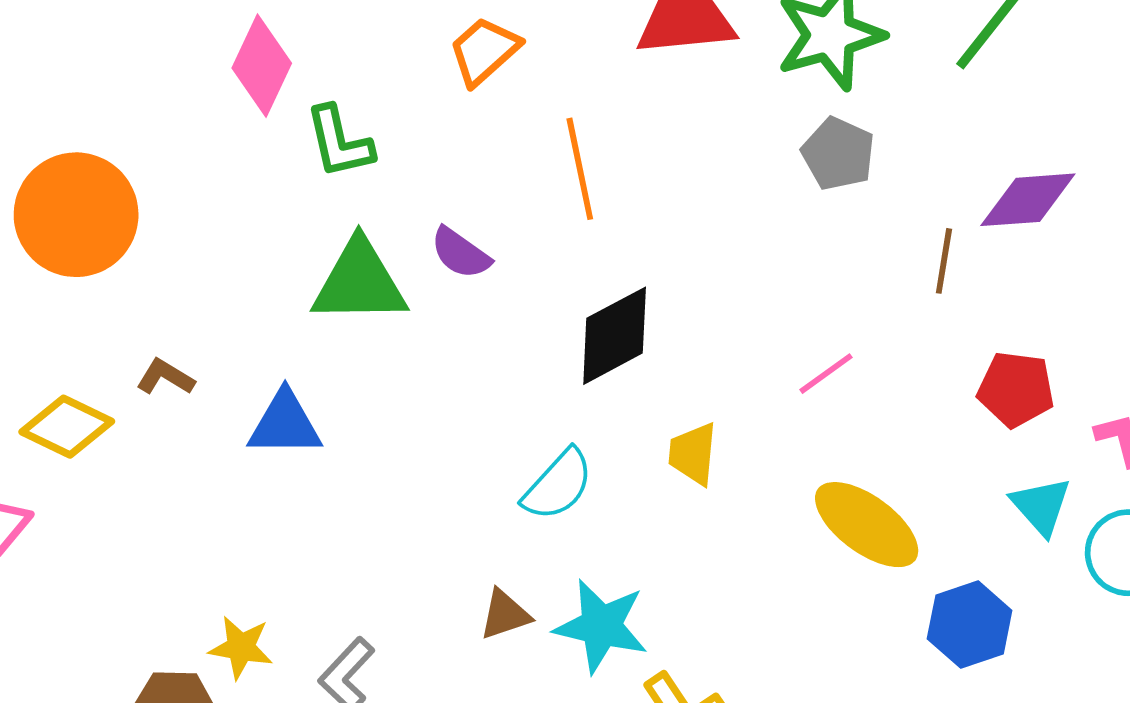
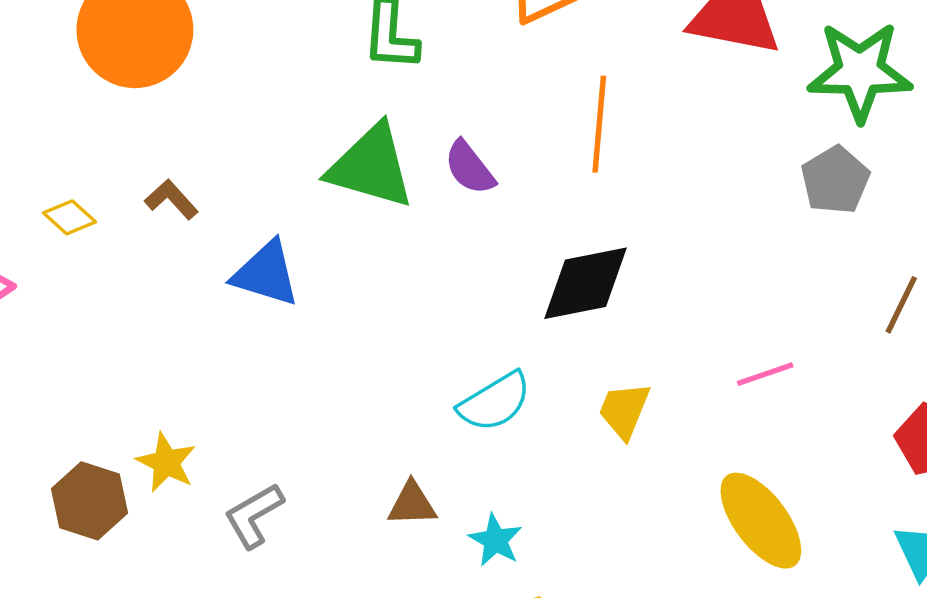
yellow diamond: (67, 427) -> (70, 217), size x0.6
cyan star: (601, 626) -> (495, 540), size x0.6

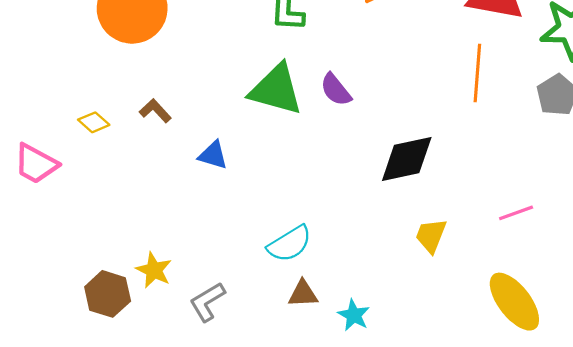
orange line: (599, 124) -> (477, 73), moved
blue triangle: (266, 274) -> (213, 155), size x0.7
cyan semicircle: (495, 402) -> (290, 244), moved

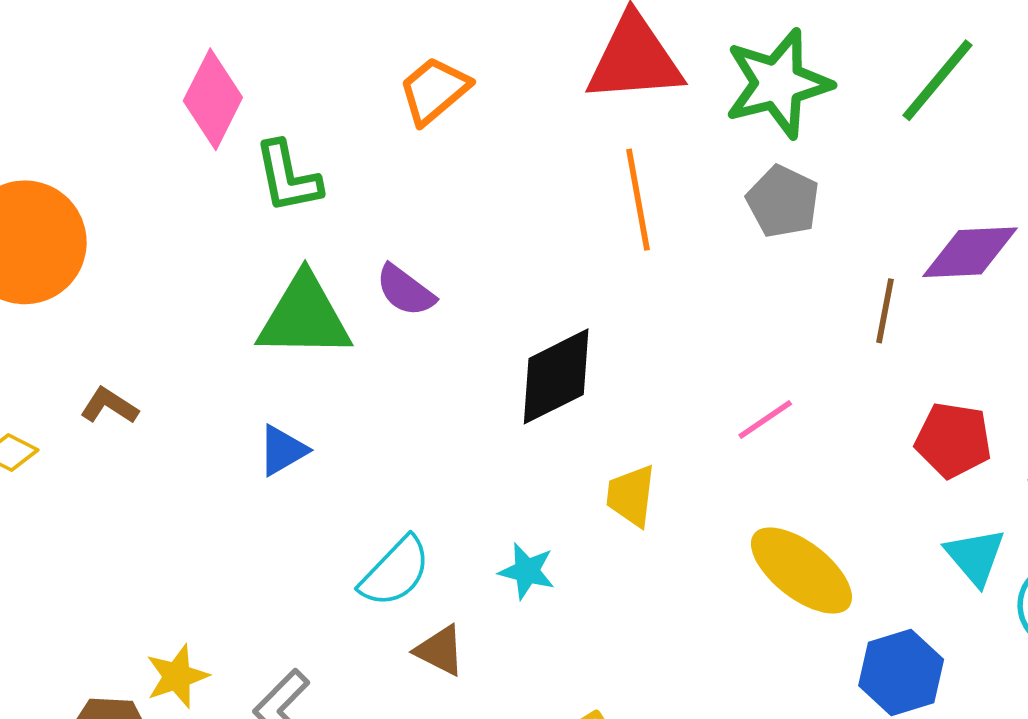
blue triangle: (213, 155) -> (283, 450), moved, turned -32
yellow star: (154, 270) -> (177, 676), turned -30
brown triangle: (303, 294) -> (440, 650), turned 44
cyan star: (354, 315) -> (527, 571), moved

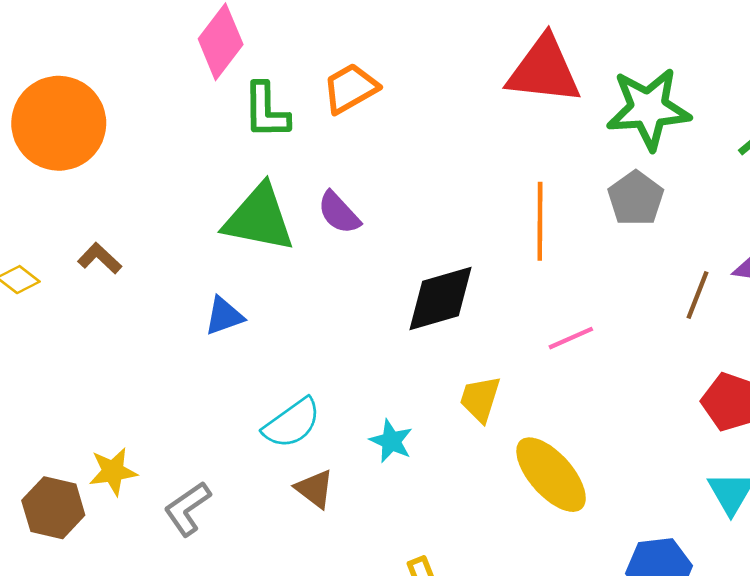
orange trapezoid: (434, 90) -> (350, 88), moved
orange line: (638, 200) -> (540, 221), moved
pink line: (765, 420) -> (571, 338), moved
yellow ellipse: (801, 571) -> (551, 475), moved

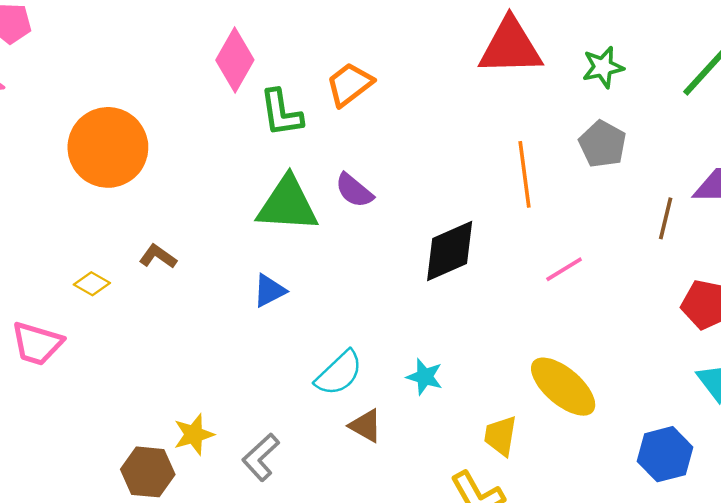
green star: (648, 109) -> (603, 67), size x0.6
yellow trapezoid: (480, 399) -> (500, 436), moved

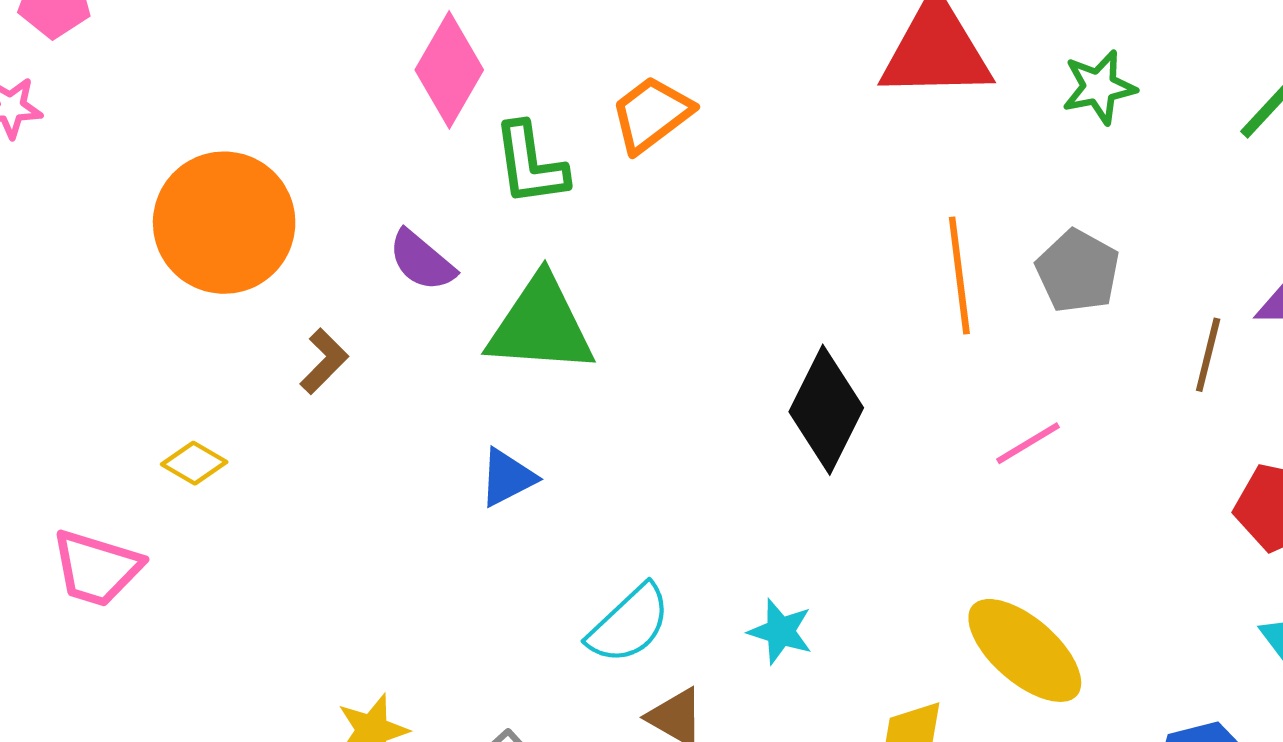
gray pentagon: (603, 144) -> (1078, 271), moved
purple semicircle: (354, 190) -> (422, 261), moved
black diamond: (450, 251) -> (826, 410), turned -40
brown L-shape: (158, 256) -> (324, 361), moved, turned 99

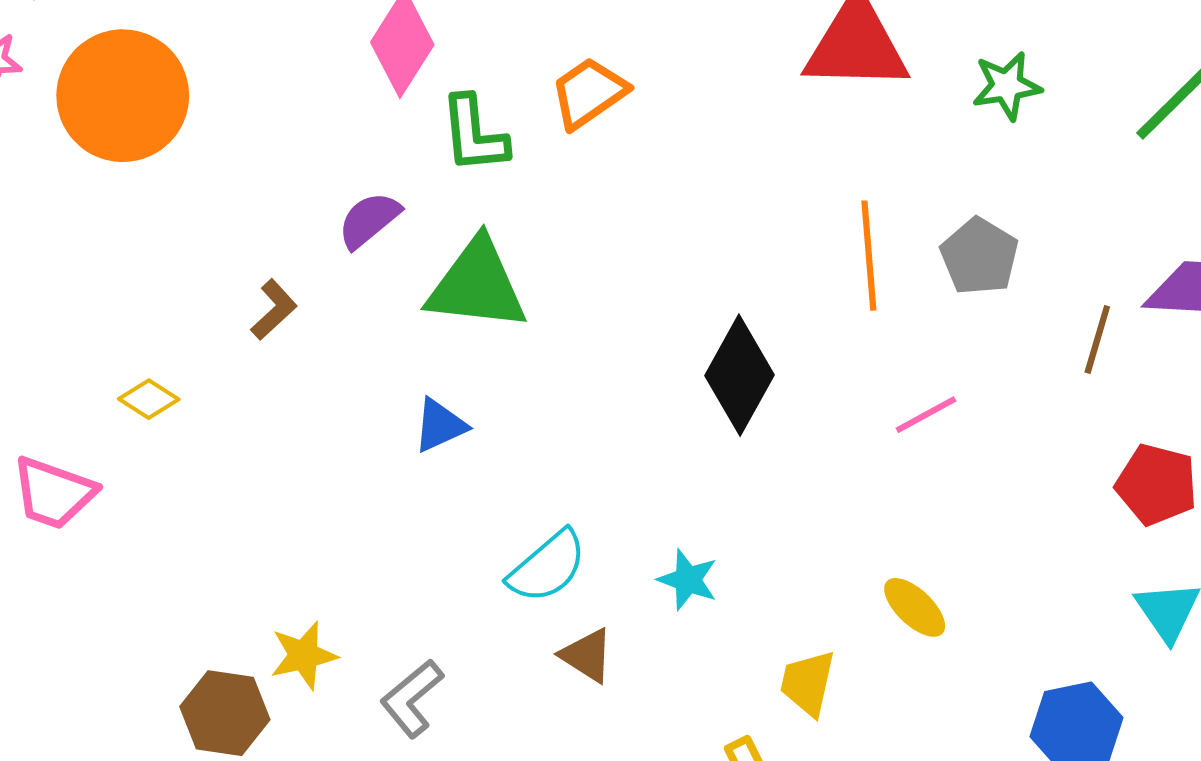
orange circle: (224, 223) -> (123, 96), moved
purple semicircle: (422, 261) -> (369, 220), turned 98
yellow ellipse: (1025, 650) -> (915, 607), size x0.6

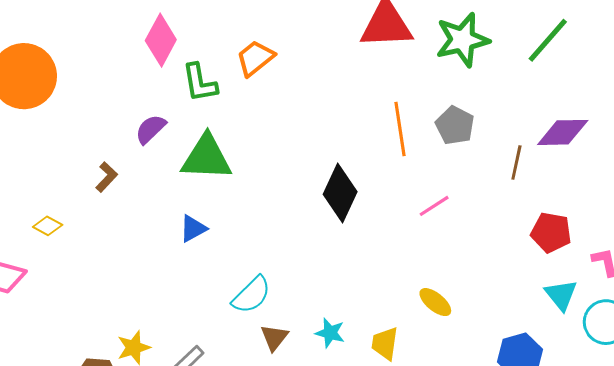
green star: (1007, 86) -> (462, 40), size x1.6
cyan star: (688, 580) -> (330, 333), moved
brown triangle: (587, 655) -> (274, 338), turned 40

